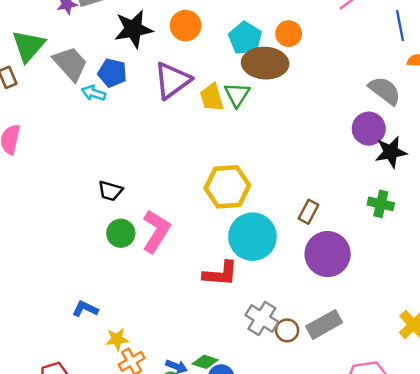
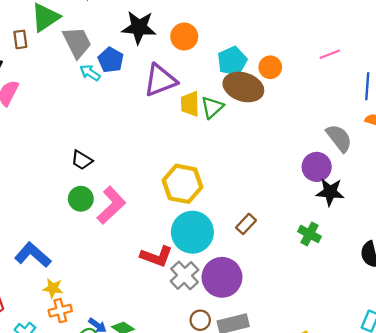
purple circle: (328, 254) -> (222, 277), moved
blue L-shape: (85, 309) -> (33, 255), size x1.6
gray cross: (262, 318) -> (185, 275), moved

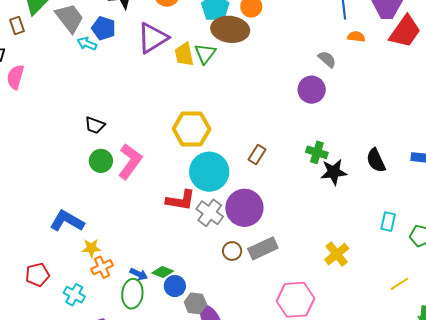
gray semicircle: (339, 138) -> (327, 59), size x0.7
black star: (330, 192) -> (334, 172), moved

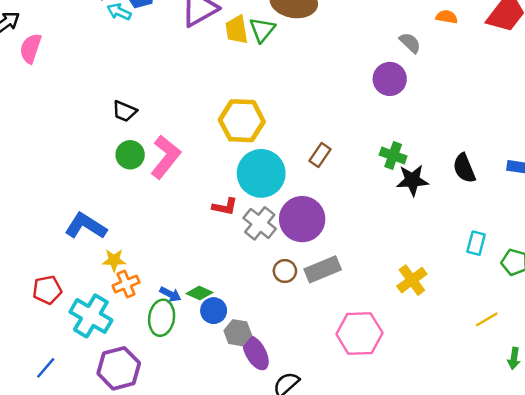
red L-shape: (181, 200) -> (225, 207), size x0.7
cyan cross: (74, 295) -> (91, 316), size x1.6

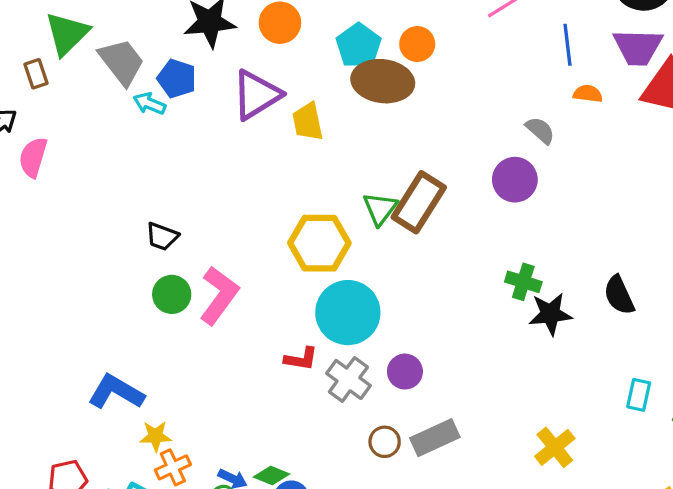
green triangle: (262, 30) -> (380, 209), moved
brown rectangle: (320, 155) -> (419, 202), moved, size x1.8
purple circle: (302, 219) -> (405, 372), size x0.6

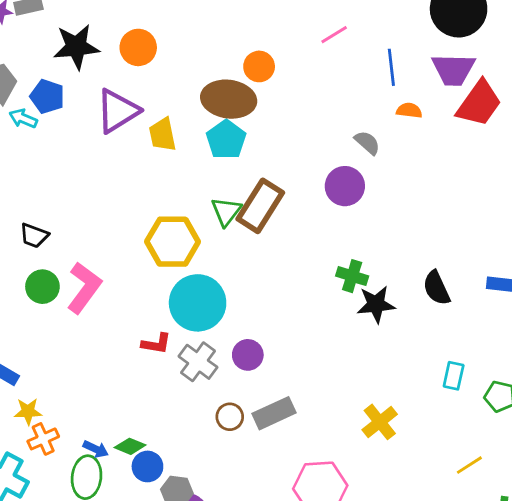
cyan pentagon: (359, 46) -> (226, 140), moved

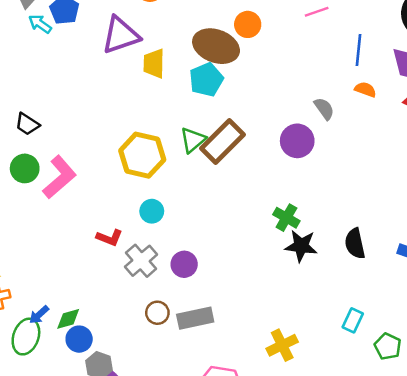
cyan circle: (198, 303) -> (152, 211), size x0.5
green diamond: (130, 446) -> (68, 319), turned -50
blue arrow: (96, 449) -> (39, 315), turned 100

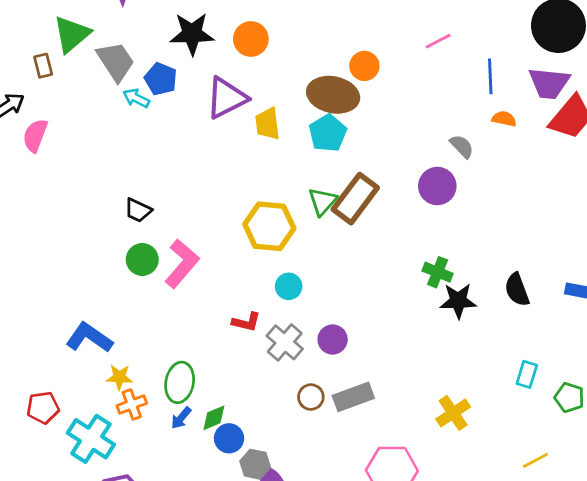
green ellipse: (26, 337) -> (180, 382), moved

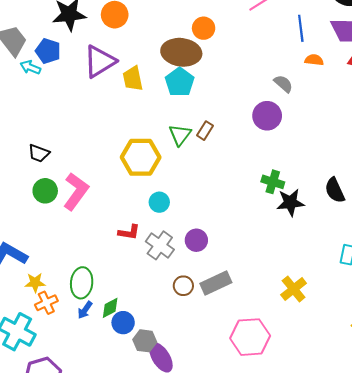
brown rectangle: (355, 199) -> (205, 131), size x0.5

